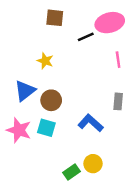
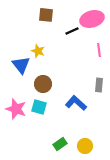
blue triangle: (25, 91) -> (21, 65), moved, turned -30
yellow circle: (93, 164) -> (85, 146), moved

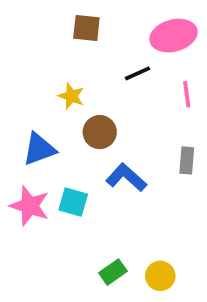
black line: (72, 31) -> (138, 73), moved
blue triangle: (21, 65) -> (39, 149), moved, turned 48
brown circle: (43, 84) -> (100, 132), moved
blue L-shape: (76, 103) -> (126, 177), moved

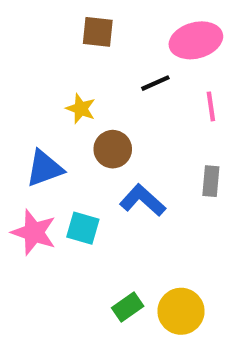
yellow circle: (160, 276) -> (181, 311), size x1.4

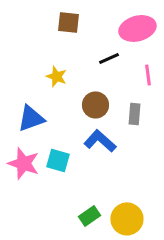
brown circle: (113, 149) -> (95, 105), moved
gray rectangle: (211, 181) -> (134, 114), moved

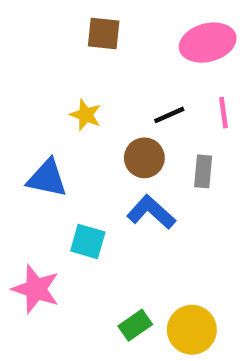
black line: (109, 58) -> (169, 115), moved
blue triangle: (31, 118) -> (47, 178), turned 32
pink star: (24, 163) -> (36, 289), moved

